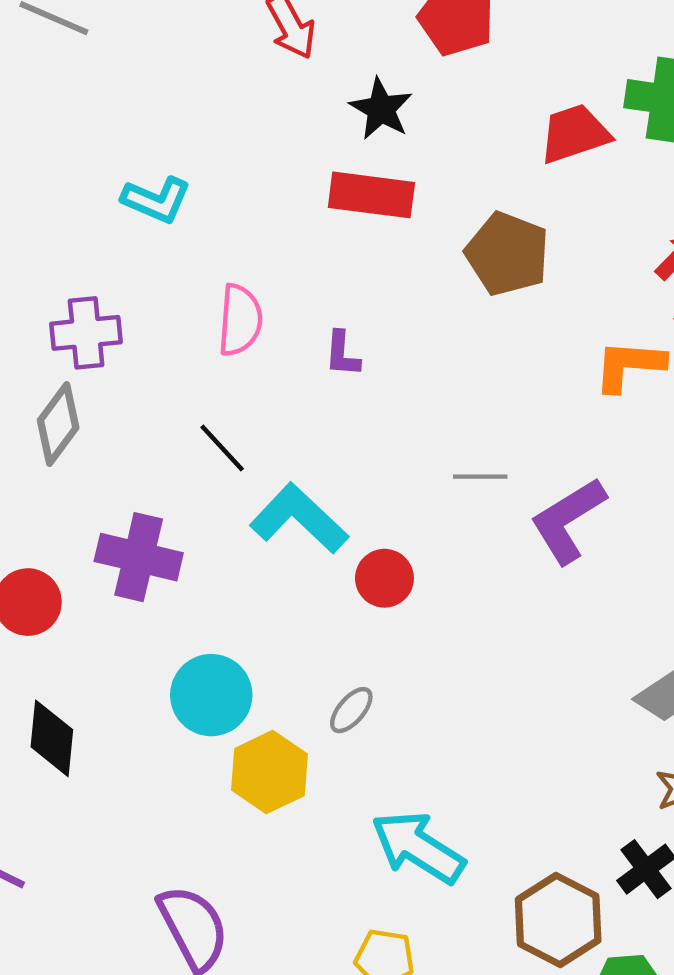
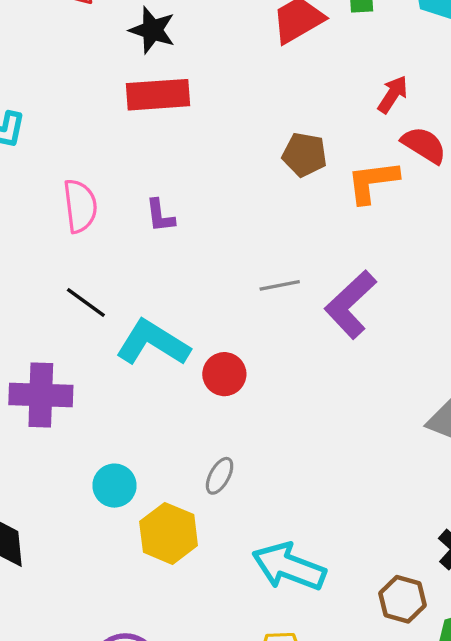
brown pentagon: (507, 254) -> (304, 155), moved, size x0.7
cyan circle: (211, 695) -> (114, 486), size x0.7
brown hexagon: (558, 920) -> (402, 599), size x0.7

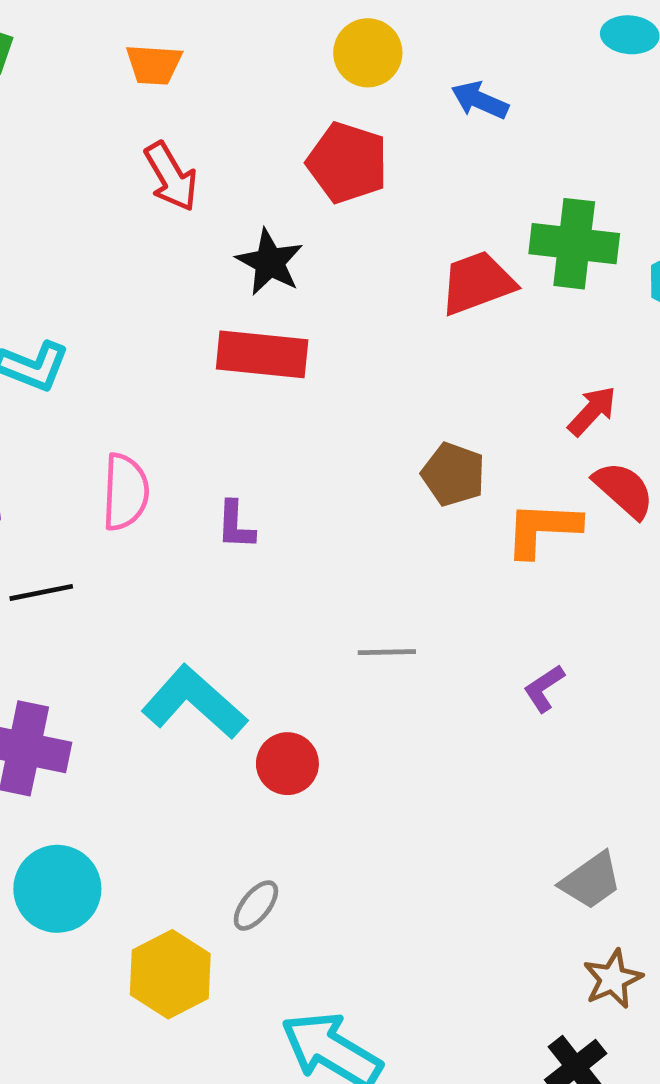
black line: (86, 303) -> (41, 592), moved, turned -57
purple L-shape: (350, 304) -> (544, 688), moved, size x0.5
cyan circle: (114, 486) -> (57, 889), moved, size x1.4

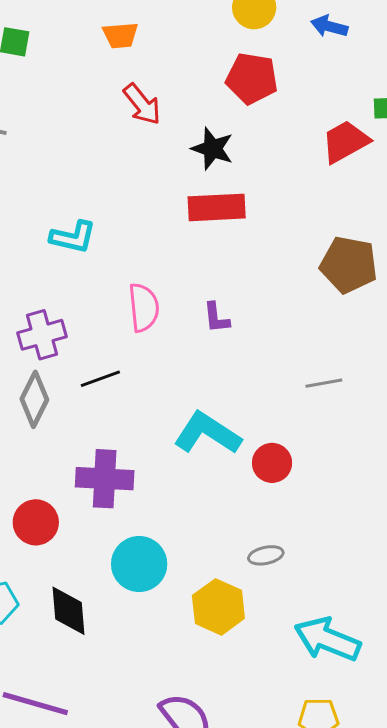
brown pentagon: (453, 474) -> (349, 265), size x1.4
gray ellipse: (256, 905) -> (266, 555), turned 48

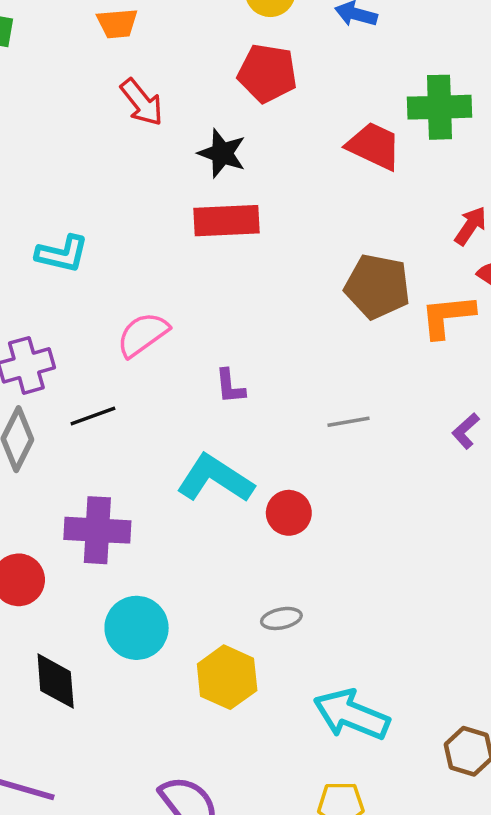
red trapezoid: (345, 142) -> (374, 146), turned 54
pink semicircle: (144, 307) -> (143, 335), turned -120
purple L-shape: (216, 318) -> (230, 386), moved

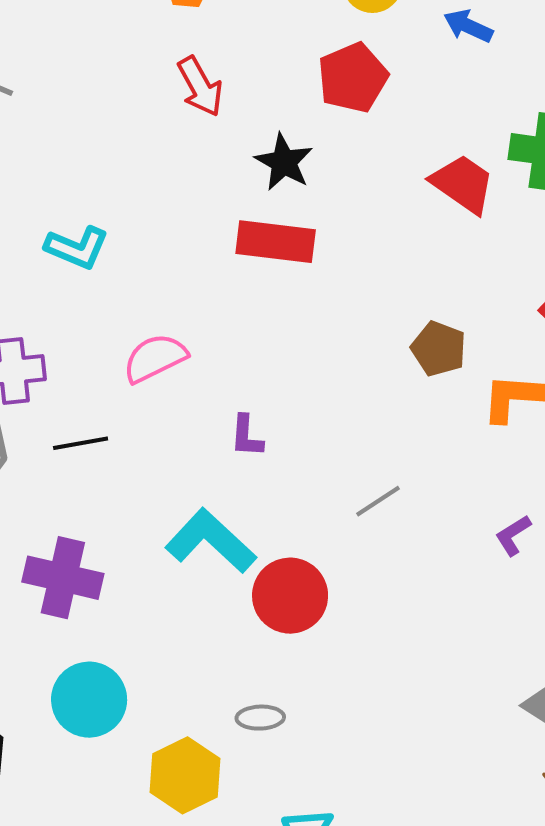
red pentagon: (267, 73) -> (353, 78), turned 30
brown pentagon: (377, 286) -> (439, 349), size x0.7
gray line: (348, 422) -> (378, 501), turned -33
red circle: (289, 513) -> (290, 596), size x1.4

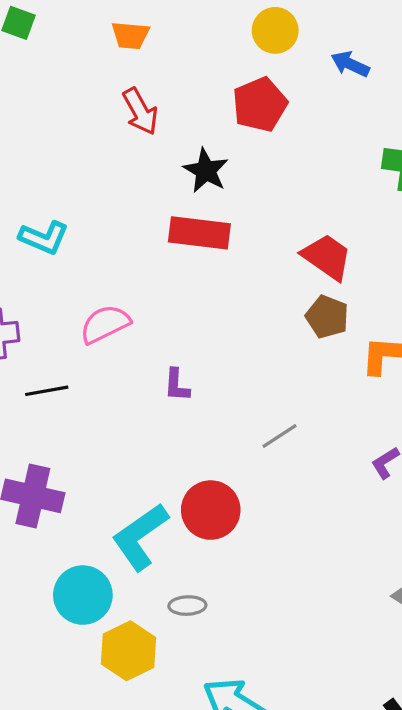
red trapezoid: (463, 184) -> (327, 257), moved
cyan L-shape: (211, 541) -> (140, 537), moved, turned -78
cyan circle: (89, 700) -> (83, 595), moved

